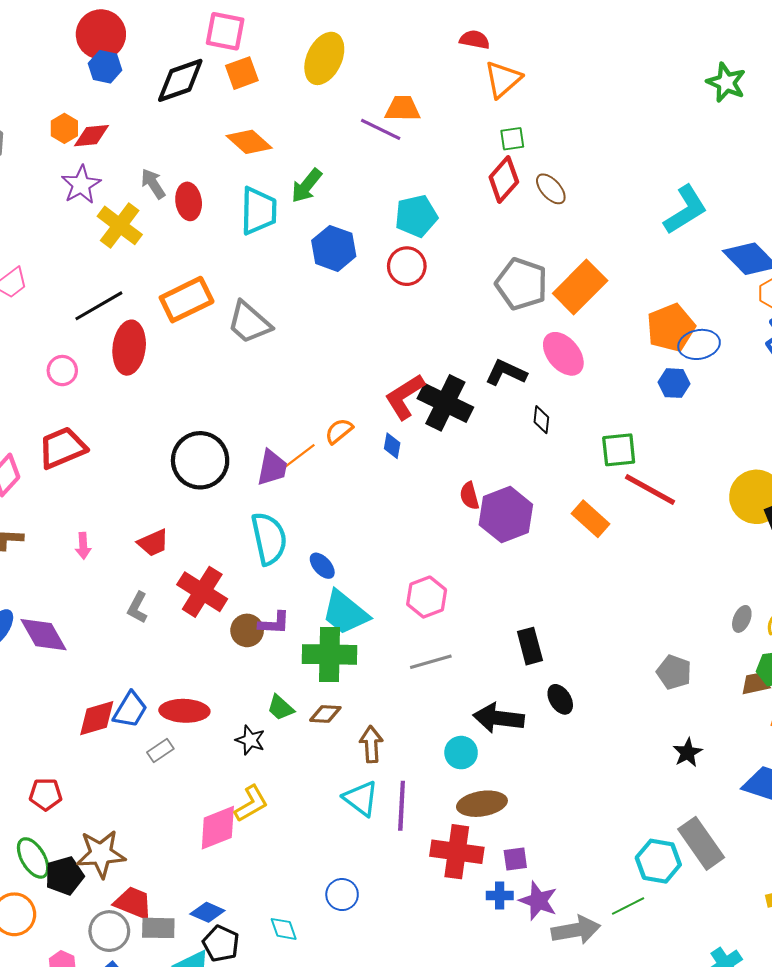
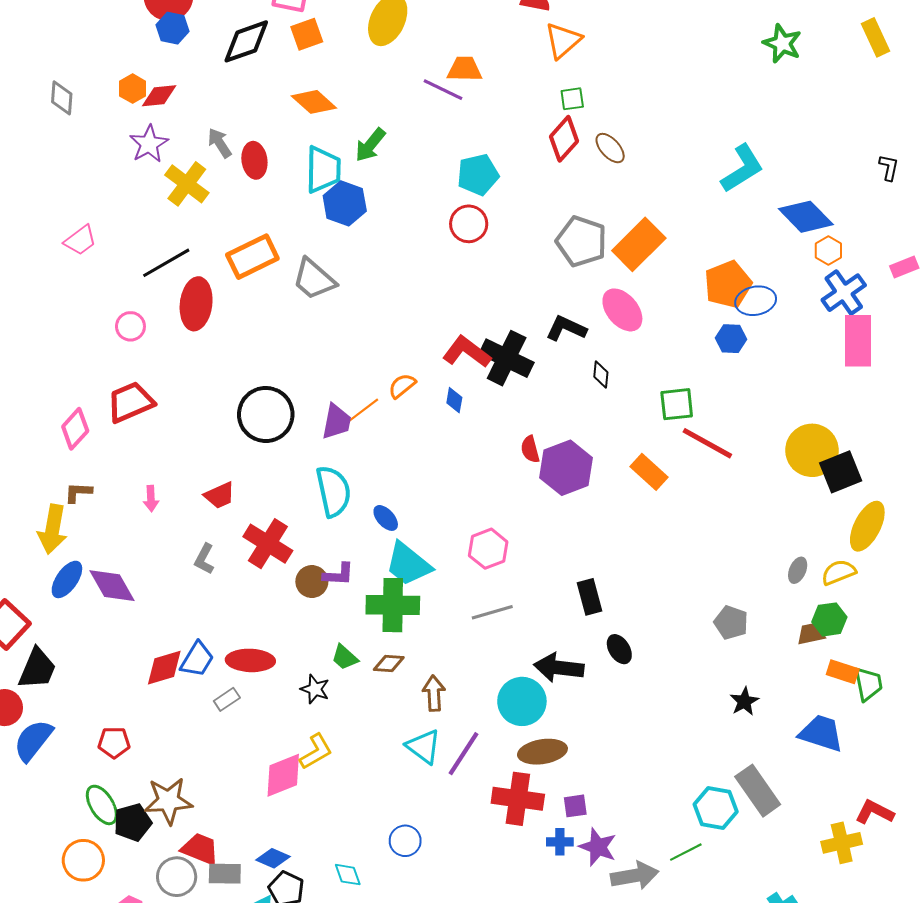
blue hexagon: (334, 248) -> (345, 203), moved
red L-shape: (405, 397) -> (467, 352), turned 69
cyan circle: (461, 753) -> (522, 701), size x1.5
purple line: (402, 806) -> (464, 754), turned 30

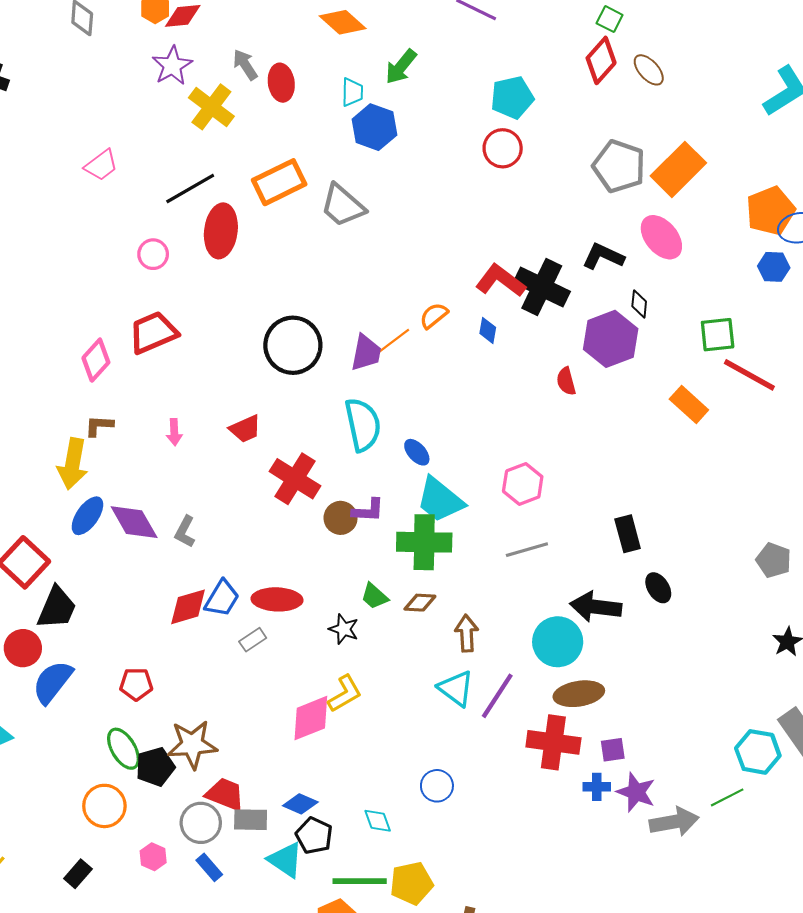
green square: (572, 99) -> (610, 19), turned 35
cyan trapezoid: (323, 170) -> (352, 92), size x0.6
purple hexagon: (566, 468) -> (611, 339), moved
gray L-shape: (204, 559) -> (185, 532), moved

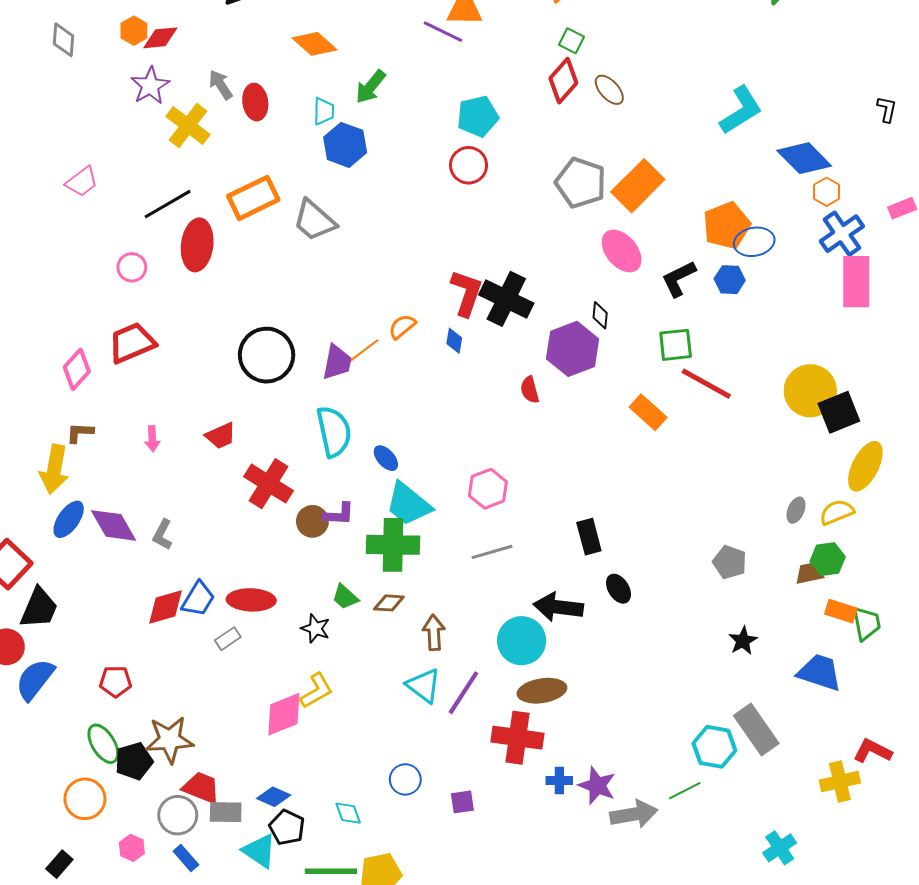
black L-shape: (603, 256) -> (679, 279), moved, turned -51
red L-shape: (500, 281) -> (466, 293), turned 72
purple square: (613, 750) -> (462, 802), moved

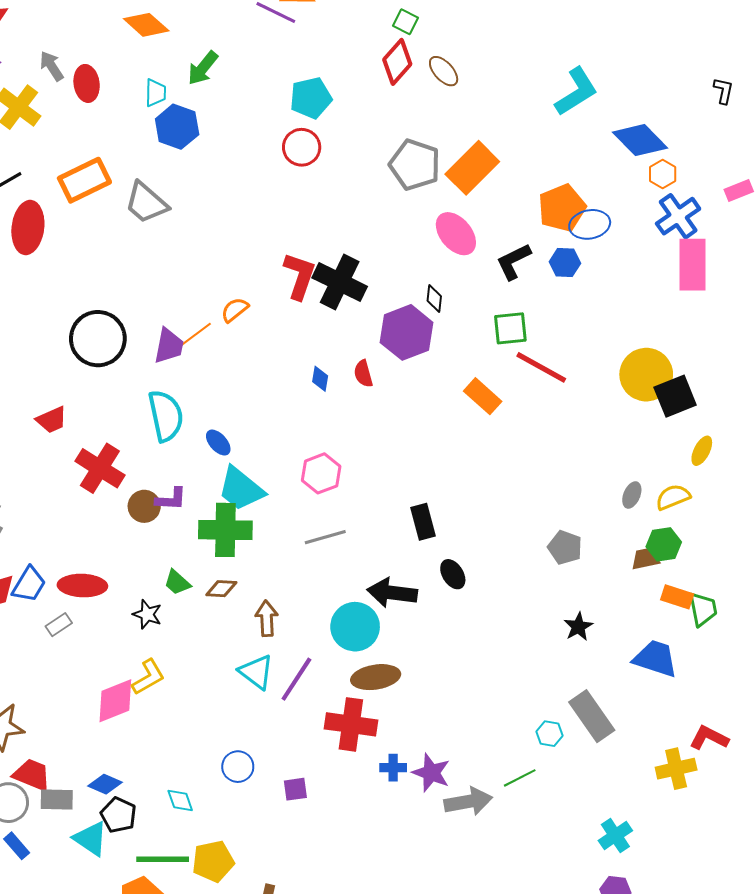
blue diamond: (454, 341) -> (320, 379), moved
yellow ellipse: (865, 466) -> (702, 451), size x0.6
cyan hexagon: (714, 747) -> (550, 734), size x0.6

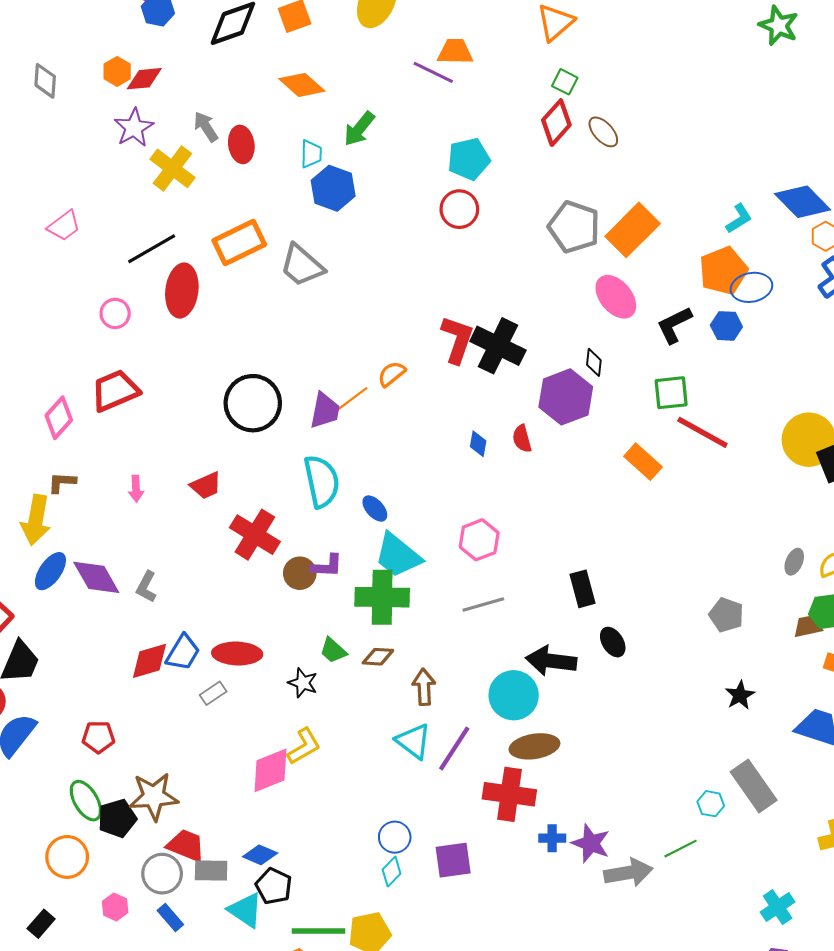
cyan L-shape: (576, 92) -> (739, 219), moved, size x0.6
purple square: (295, 789) -> (453, 860), size x1.5
cyan diamond: (180, 801) -> (392, 872), moved, turned 64

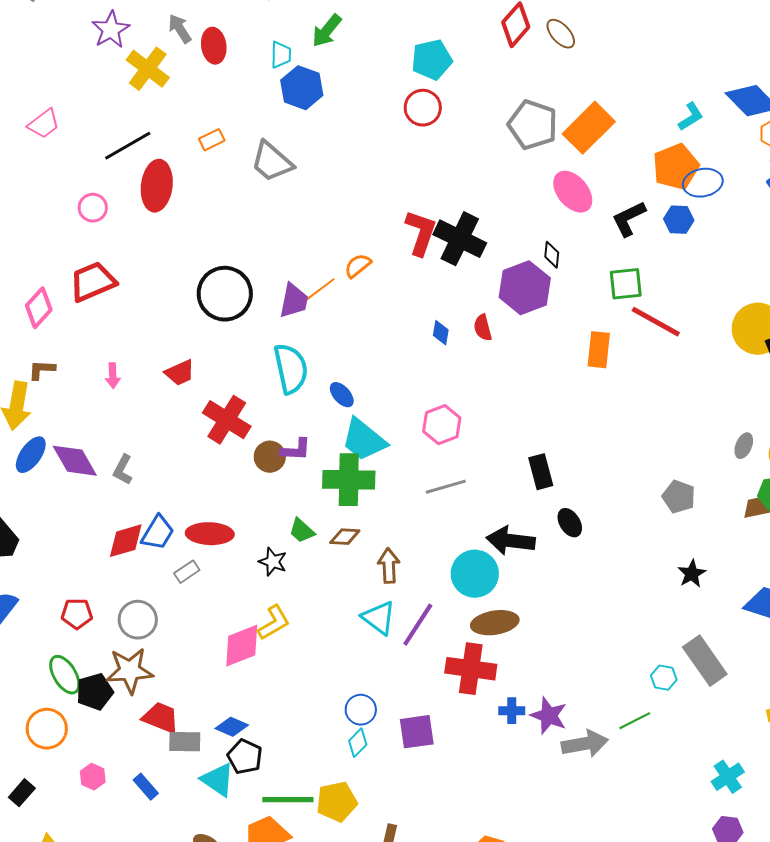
orange rectangle: (239, 243) -> (212, 140), size x0.5
orange rectangle: (643, 462) -> (599, 350), turned 54
gray circle: (162, 874) -> (138, 620), moved

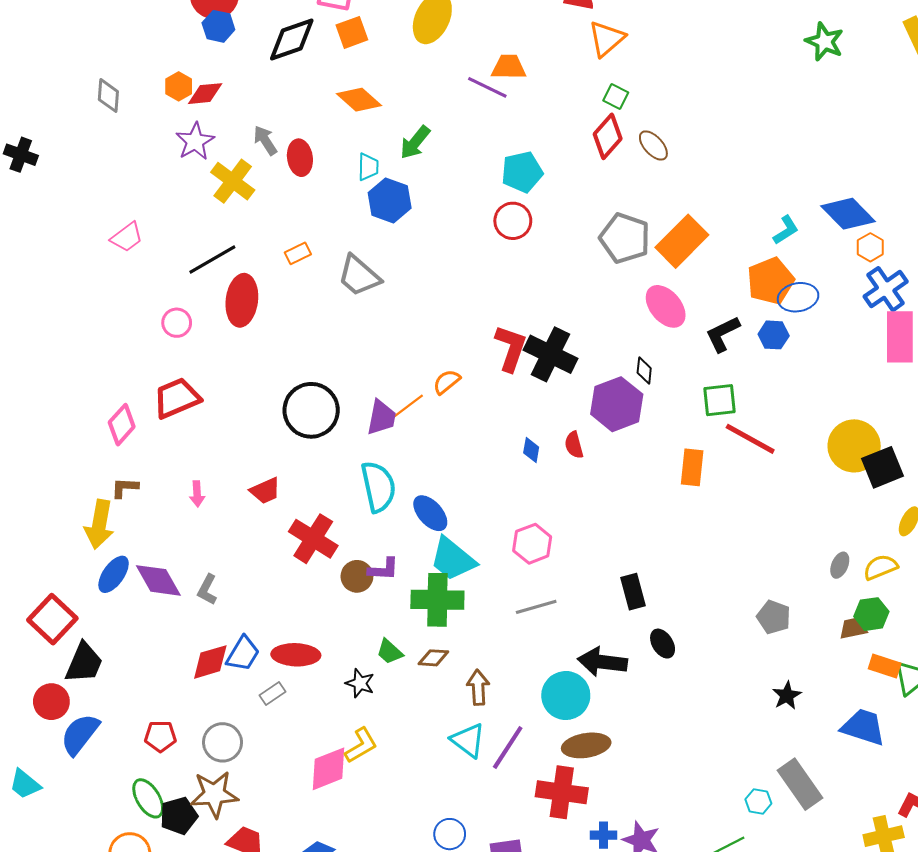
blue ellipse: (342, 395) -> (430, 513), size x1.4

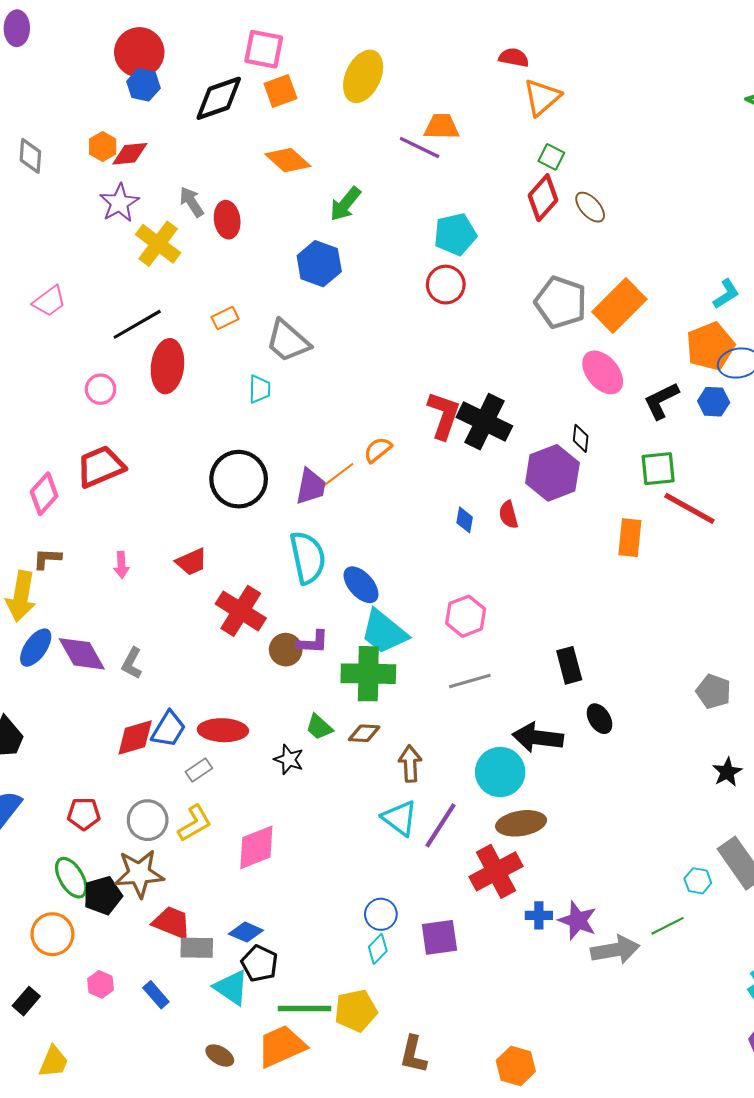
cyan trapezoid: (368, 167) -> (260, 389), moved
yellow L-shape: (361, 745) -> (195, 823), moved
red cross: (562, 792) -> (496, 871), turned -36

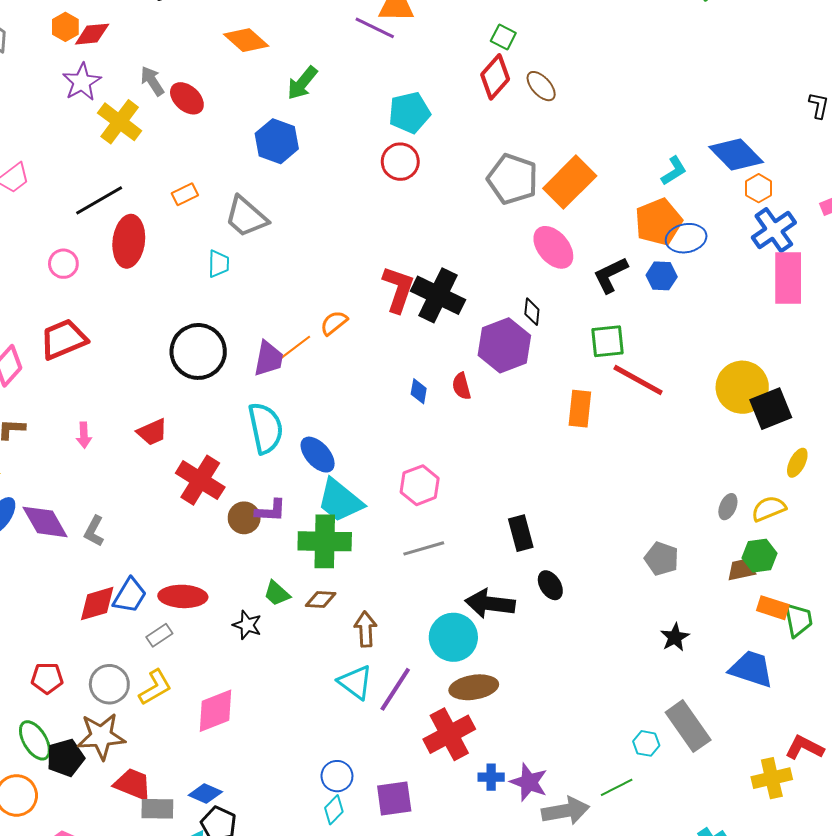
red ellipse: (227, 220) -> (187, 98), turned -40

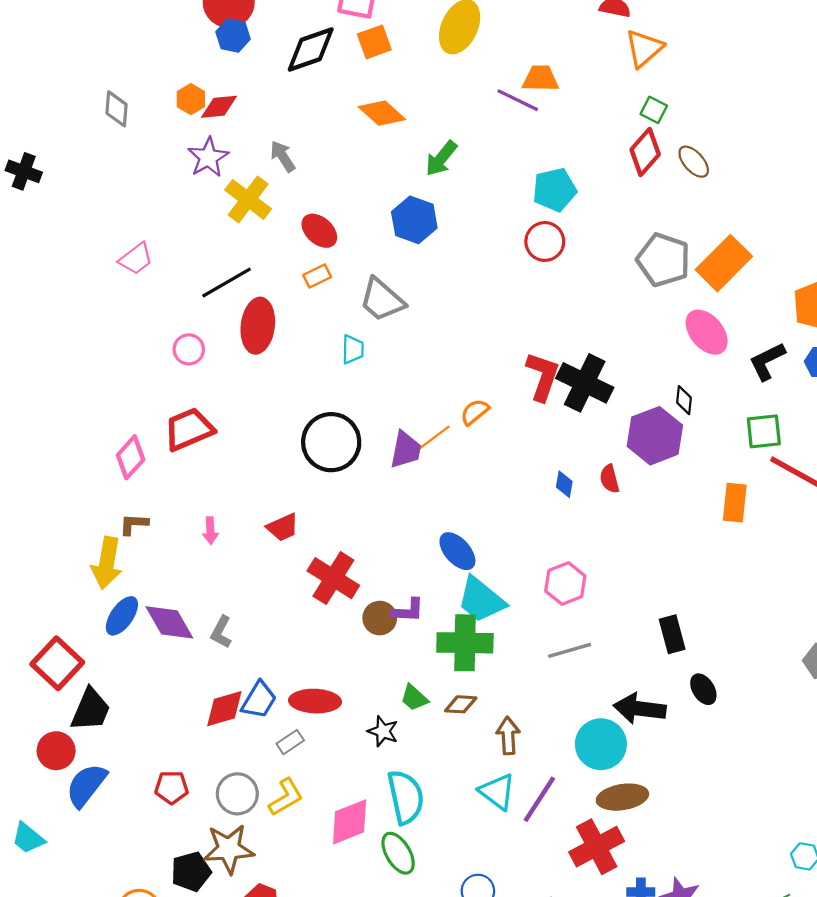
red ellipse: (187, 98) -> (319, 231), moved
cyan semicircle: (266, 428) -> (406, 797), moved
green ellipse: (35, 740) -> (398, 853), moved

